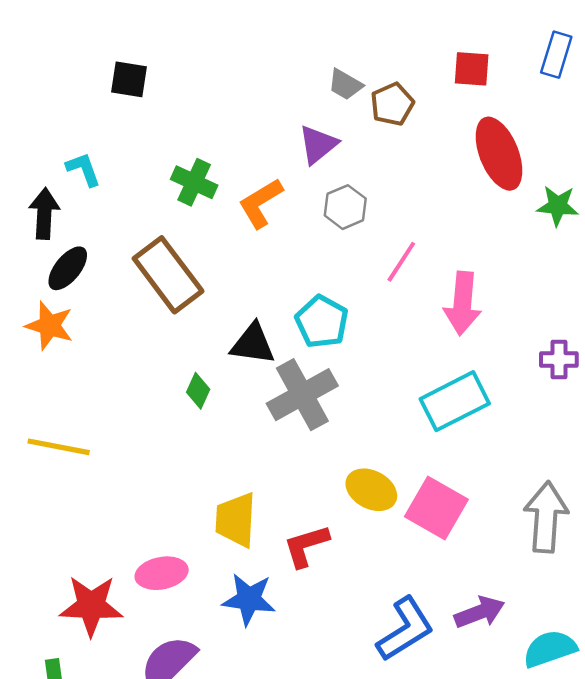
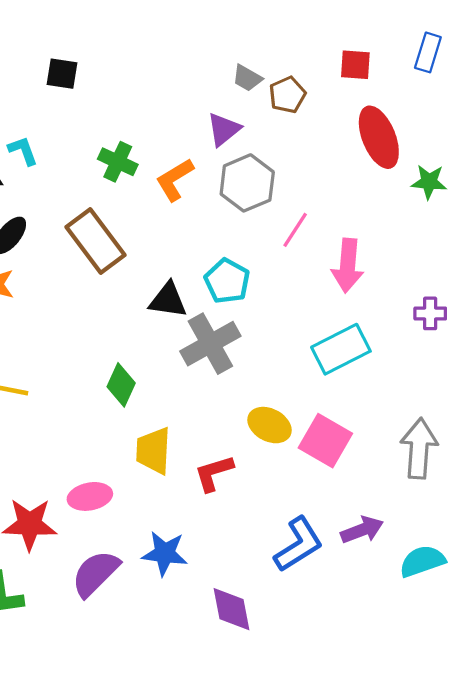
gray hexagon: (345, 207) -> (247, 183), size x1.5
green diamond: (198, 391) -> (121, 385), moved, size x1.4
blue star: (249, 599) -> (165, 553), moved

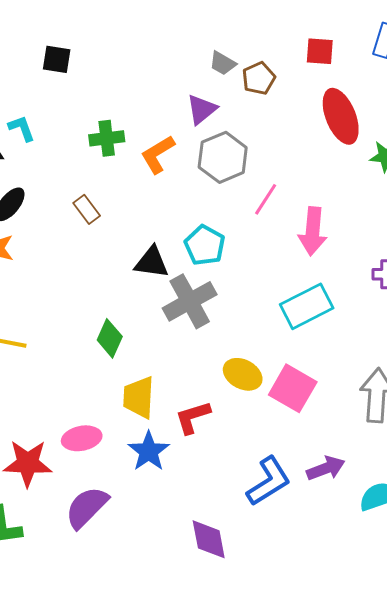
green cross: (118, 162) -> (107, 138), turned -32
brown rectangle: (95, 241) -> (87, 209), size x0.5
blue star: (165, 553) -> (149, 451), moved, turned 30

